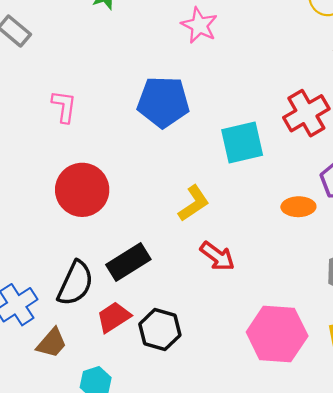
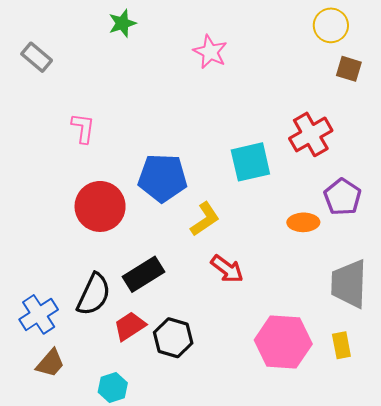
blue pentagon: (163, 102) -> (163, 178), moved
brown trapezoid: (52, 343) -> (50, 363), moved

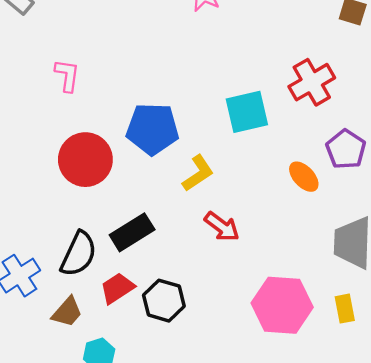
orange ellipse: (303, 222) -> (304, 177), turned 48
brown trapezoid: (50, 363) -> (67, 312), moved

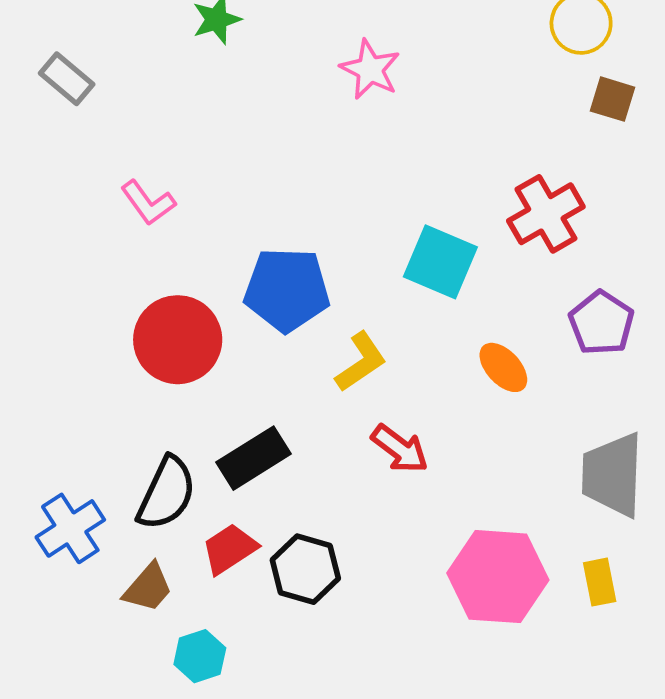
pink L-shape: (67, 75) -> (148, 203), turned 136
cyan square: (247, 112) -> (440, 262), turned 36
orange ellipse: (304, 177) -> (503, 367), moved

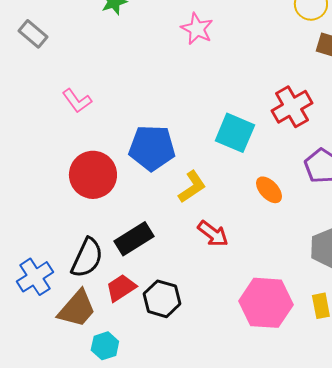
brown trapezoid: (148, 588) -> (77, 309), size x1.4

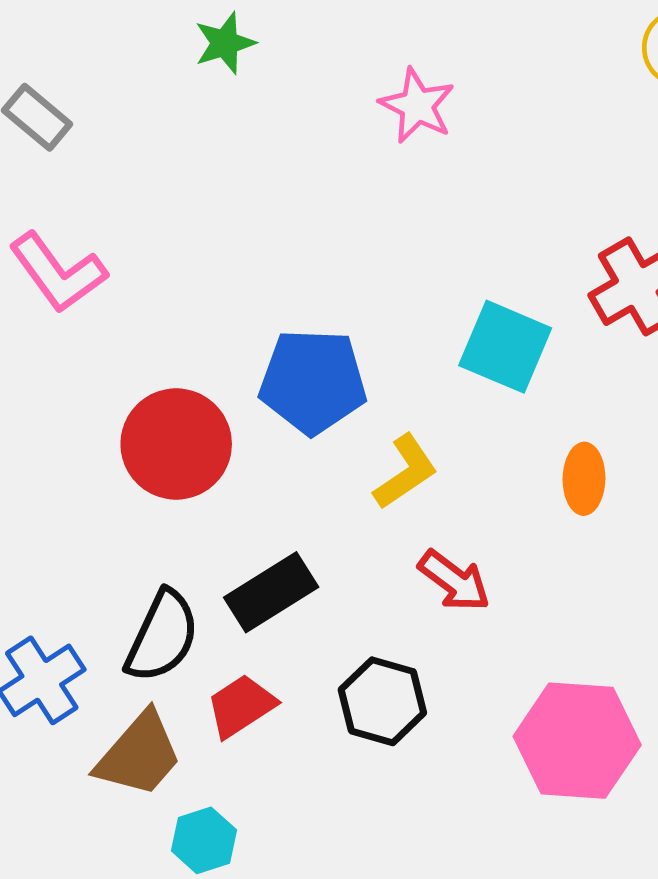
pink L-shape: (77, 101) -> (58, 273), moved, size x1.4
orange ellipse: (269, 190) -> (584, 479), turned 44
black hexagon: (162, 299) -> (382, 701), moved

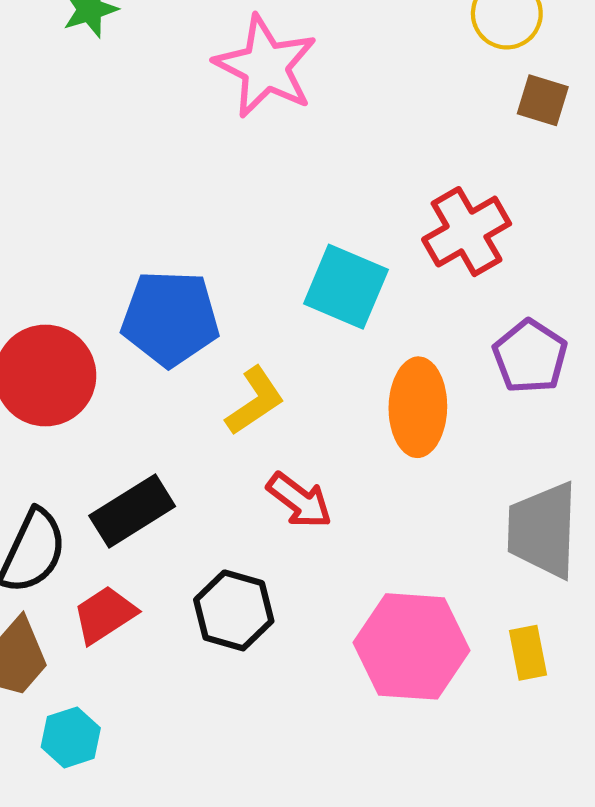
pink star: (417, 106) -> (265, 66), size x1.5
orange ellipse: (584, 479) -> (418, 407), size x1.5

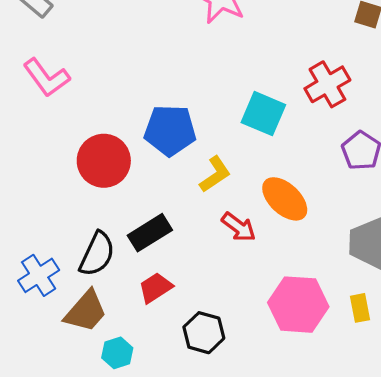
orange ellipse: (418, 407) -> (285, 199), moved, turned -48
black hexagon: (234, 610) -> (204, 333), moved
red trapezoid: (105, 615) -> (155, 288), moved

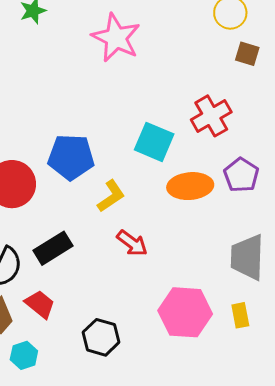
orange ellipse: (285, 199) -> (190, 186), moved, turned -48
red trapezoid: (155, 288) -> (40, 304), moved, turned 72

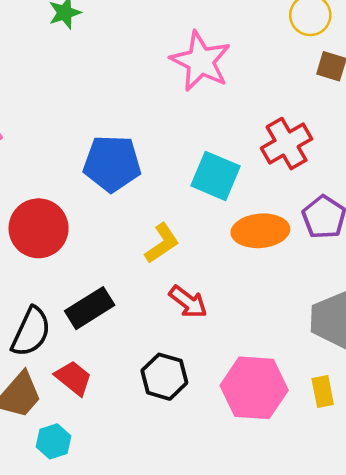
pink star: (116, 38) -> (201, 61), moved
blue pentagon: (71, 157) -> (112, 163), moved
black hexagon: (101, 337) -> (164, 377), moved

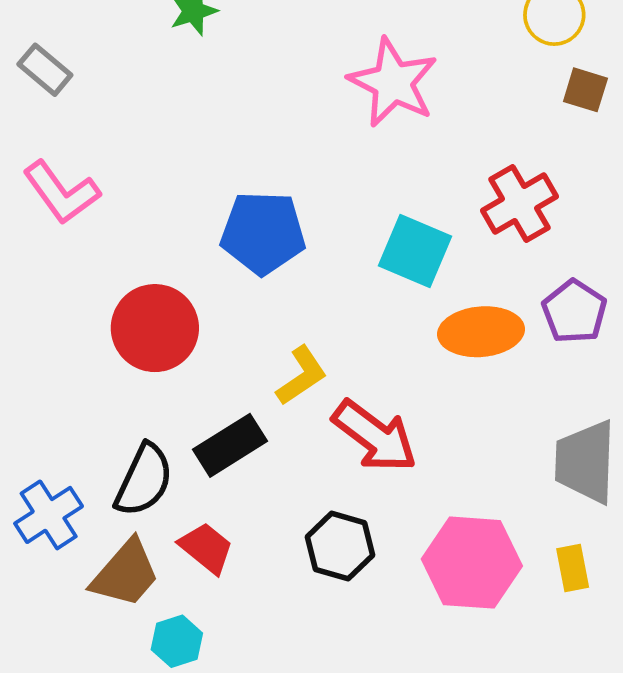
yellow L-shape: (162, 243) -> (301, 376), moved
red arrow: (188, 302) -> (375, 436), size x1.5

